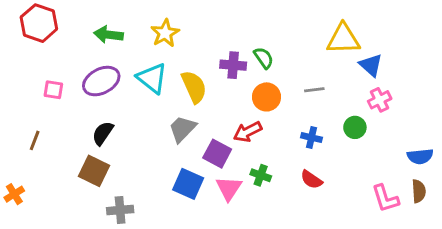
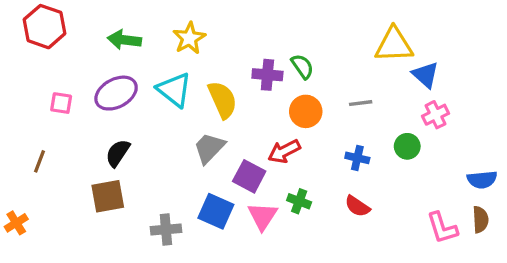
brown square: (94, 171) -> (108, 196), turned -36
gray cross: (120, 210) -> (166, 230), moved

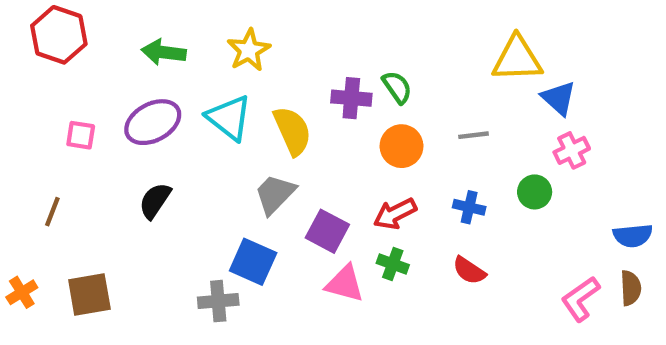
red arrow: (284, 151) -> (395, 214), moved
brown square: (108, 196) -> (89, 295), moved
blue square: (216, 211) -> (253, 262), moved
pink triangle: (262, 216) -> (345, 284), turned -48
pink L-shape: (442, 228) -> (580, 299), turned 72

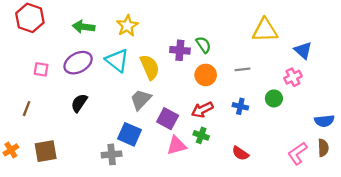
blue triangle: (559, 98) -> (303, 50), moved
red semicircle: (469, 270) -> (240, 153), moved
pink triangle: (345, 284) -> (177, 145), turned -30

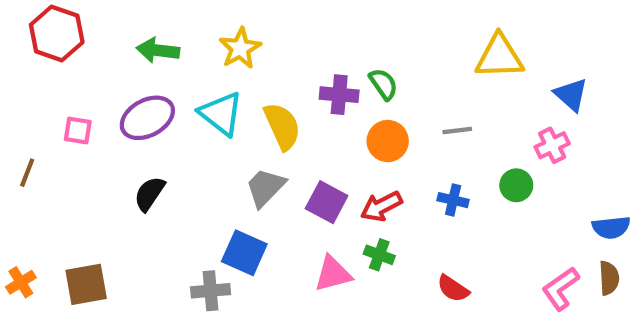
brown line: (27, 109) -> (27, 173), moved
purple square: (168, 119) -> (327, 202), moved

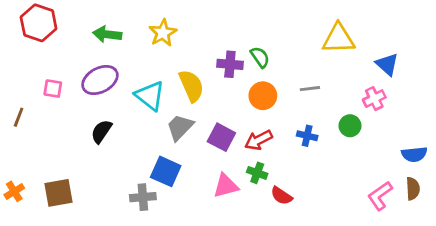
cyan triangle: (221, 114) -> (150, 96), moved
red semicircle: (453, 289) -> (281, 196), moved

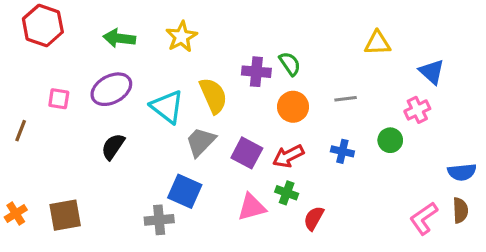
yellow triangle: (339, 39) -> (377, 43), size x0.7
red semicircle: (281, 196) -> (314, 218), turned 85

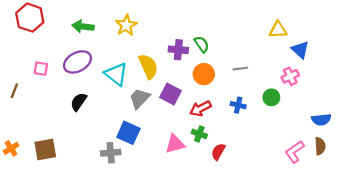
yellow triangle: (377, 43) -> (278, 30), moved
purple square: (247, 153) -> (171, 94), moved

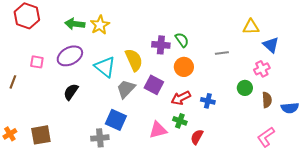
yellow star: (126, 25) -> (100, 25), moved
gray line: (240, 69) -> (222, 53), moved
blue cross: (238, 105) -> (208, 101), moved
brown semicircle: (320, 146) -> (267, 100), moved

